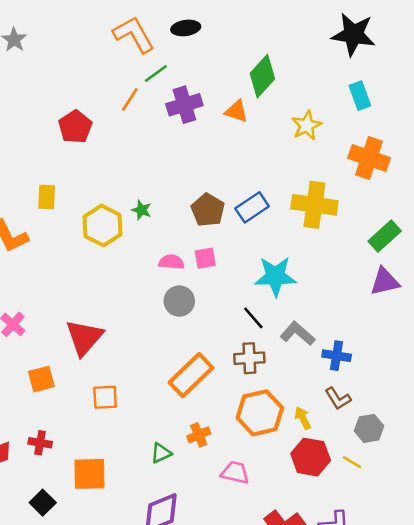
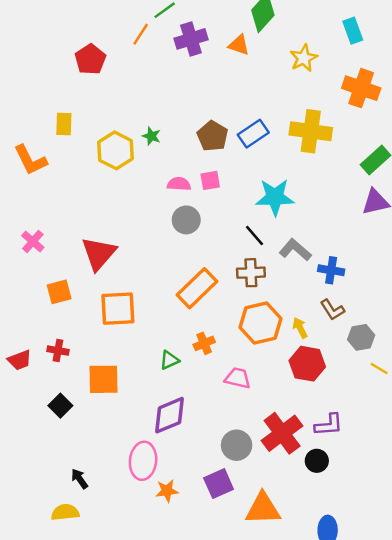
orange square: (105, 397) -> (118, 309), size x1.5
yellow line: (352, 462) -> (379, 369), moved

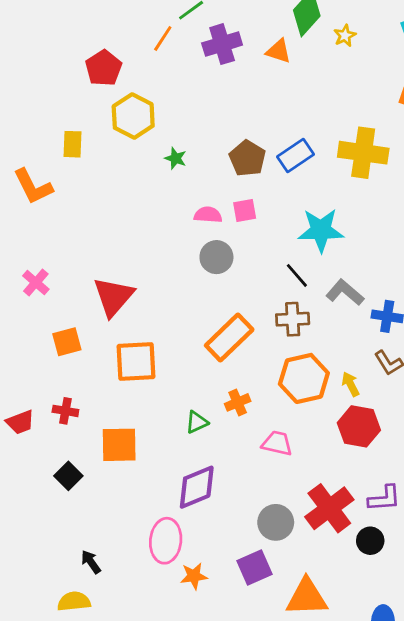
yellow star: (304, 58) -> (345, 36), moved, size x0.7
yellow hexagon: (115, 150) -> (133, 116), moved

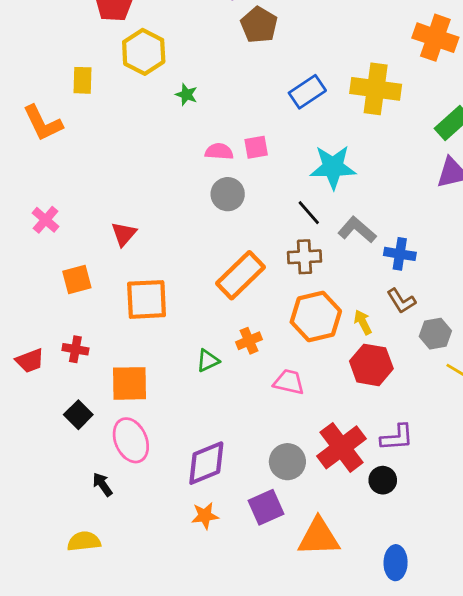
brown pentagon: (247, 158) -> (259, 25), moved
red triangle: (113, 297) -> (124, 234), size x0.6
purple diamond: (197, 487) -> (206, 463), moved
pink ellipse: (166, 541) -> (131, 440), moved, turned -30
black arrow: (91, 562) -> (102, 484), moved

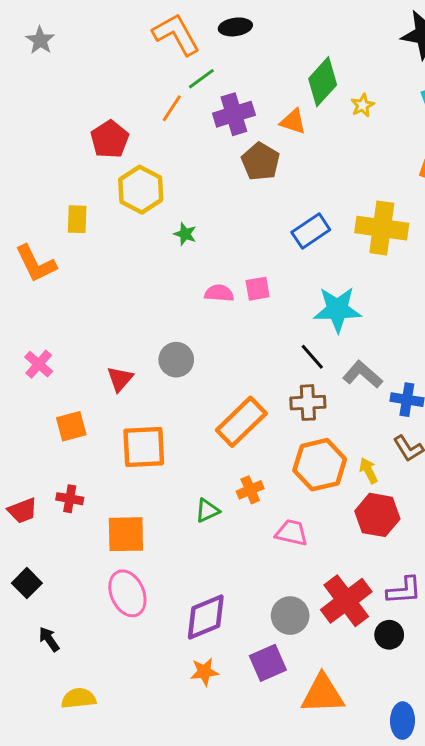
gray circle: (228, 194) -> (176, 360), moved
black square: (78, 415) -> (27, 583), moved
black arrow: (102, 484) -> (49, 639), moved

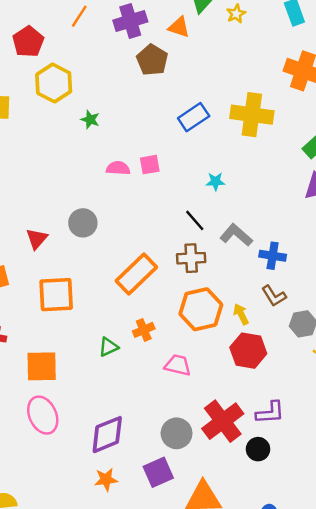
cyan star: (337, 309) -> (215, 182), size x0.5

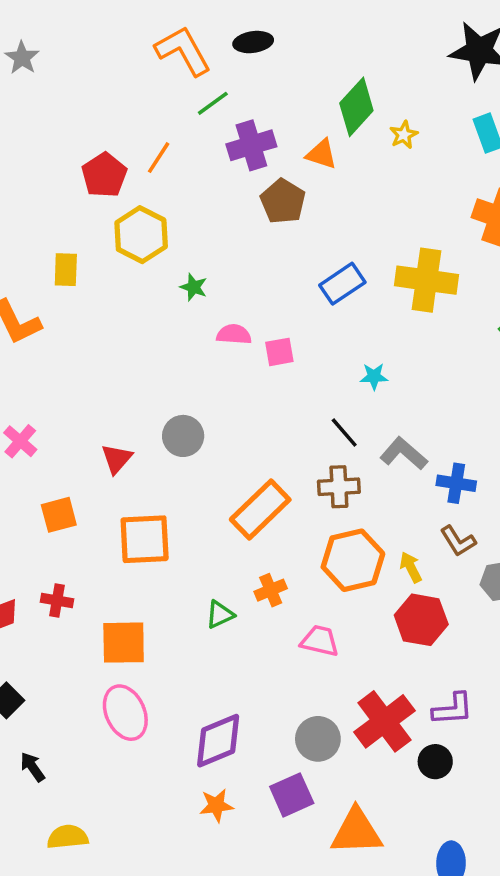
orange line: (79, 16) -> (159, 158), moved
pink semicircle: (118, 168) -> (234, 334), moved

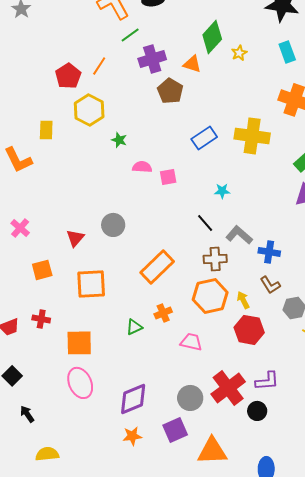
brown cross: (339, 487) -> (215, 259), moved

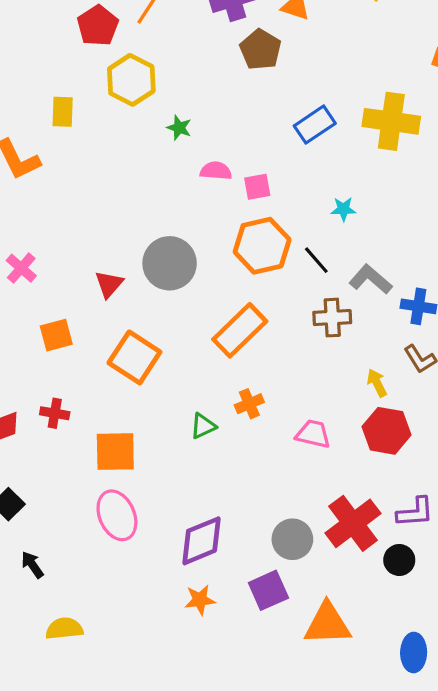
gray circle: (113, 225) -> (170, 263), size x1.4
orange square: (91, 284) -> (134, 357), turned 36
orange hexagon: (210, 296) -> (262, 246), moved
pink trapezoid: (191, 342) -> (313, 434), moved

